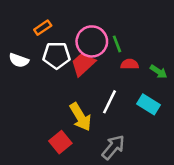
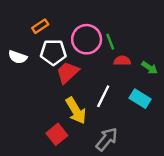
red trapezoid: (83, 64) -> (68, 73), moved

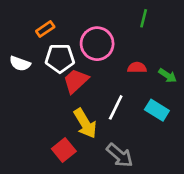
green line: (110, 42) -> (144, 18), moved, turned 35
gray arrow: (107, 139) -> (120, 155), turned 90

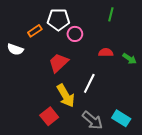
orange rectangle: (45, 29) -> (35, 31), moved
pink circle: (97, 44) -> (75, 34), size x0.6
white pentagon: (60, 58) -> (58, 20), moved
cyan rectangle: (157, 110) -> (121, 118), moved

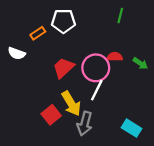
pink circle: (75, 34) -> (96, 68), moved, size x1.6
red square: (49, 116) -> (51, 115), moved
gray arrow: (92, 120) -> (85, 124), moved, turned 65

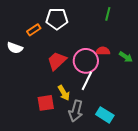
yellow arrow: (71, 104) -> (64, 93), size x0.7
red square: (51, 115) -> (46, 103), turned 30
cyan rectangle: (131, 128) -> (105, 115), moved

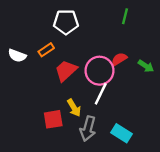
orange rectangle: (34, 30) -> (46, 50), moved
red semicircle: (103, 51) -> (119, 59), turned -32

